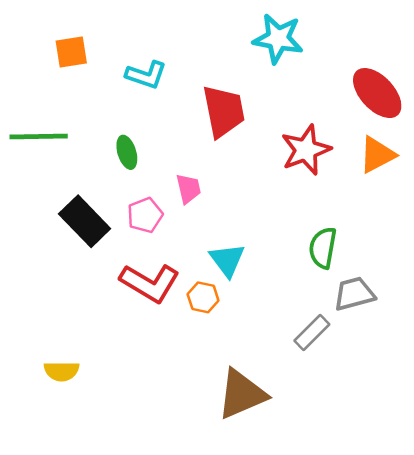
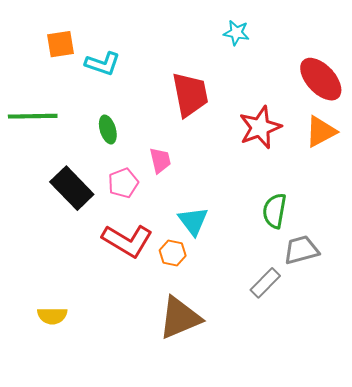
cyan star: (278, 39) -> (236, 33), size x0.6
cyan L-shape: (146, 75) -> (103, 64), moved
brown triangle: (242, 394) -> (180, 318), moved

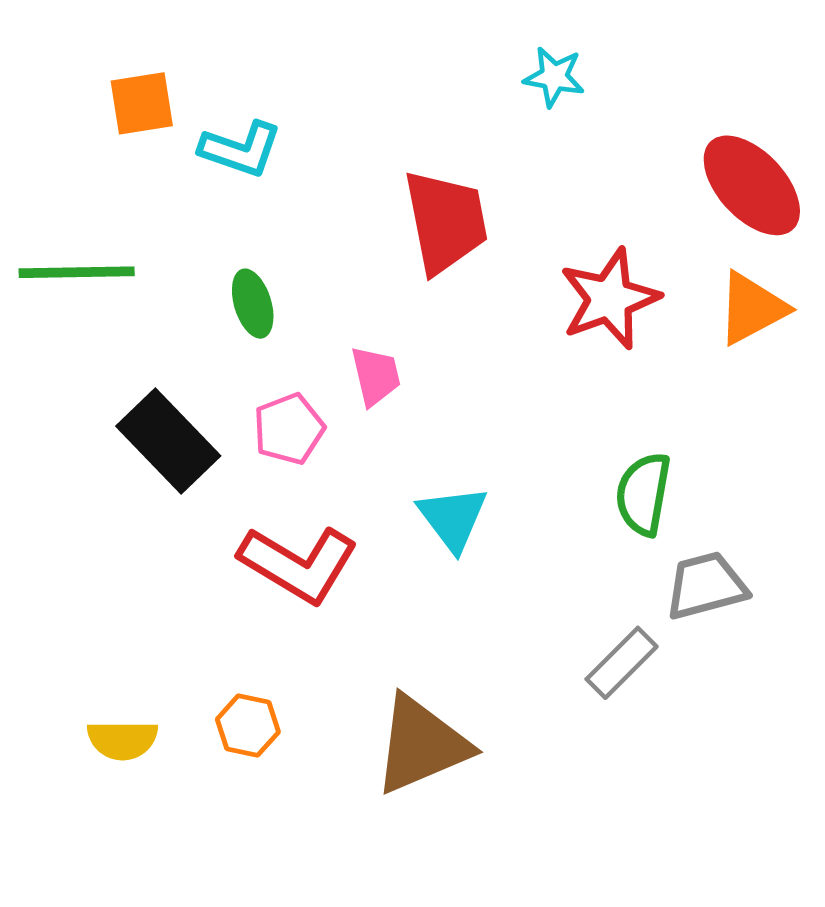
orange hexagon: (173, 253) -> (248, 726), moved

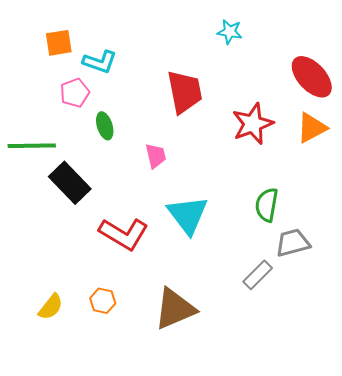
green line: (77, 272) -> (32, 146), moved
pink pentagon: (289, 429) -> (75, 93), moved
cyan triangle: (453, 518) -> (188, 215), size x1.4
yellow semicircle: (122, 740) -> (51, 307), turned -52

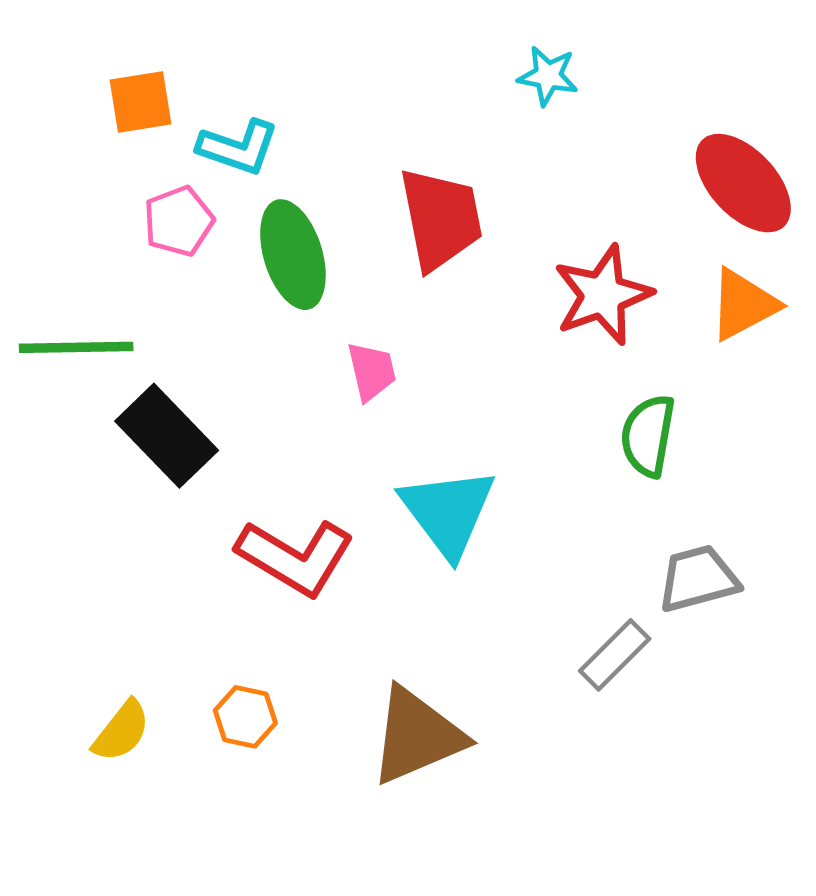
green ellipse: (105, 126) -> (293, 255), moved, size x1.6
green semicircle: (267, 205) -> (648, 436), moved

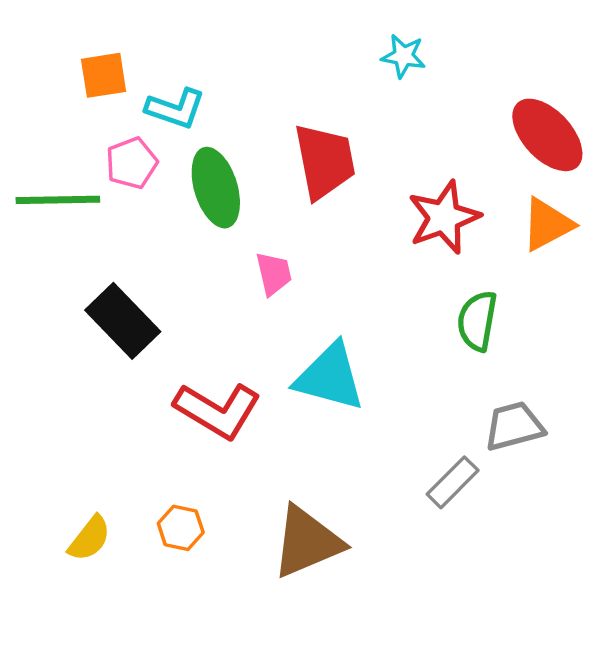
green line: (76, 347) -> (58, 200), moved
cyan triangle: (448, 512) -> (330, 377), turned -38

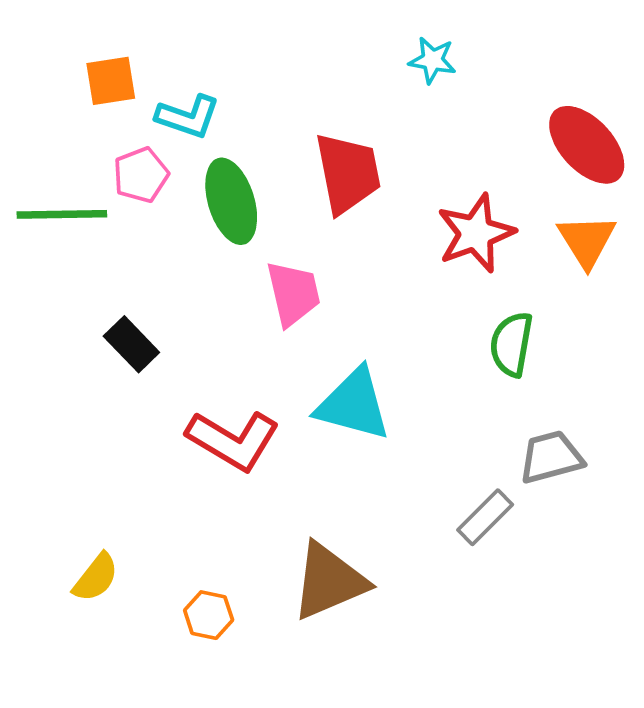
orange triangle: (547, 224) -> (587, 241), turned -34
pink trapezoid: (274, 274) -> (293, 293), size x1.4
black rectangle: (123, 321) -> (131, 344), size x0.7
orange hexagon: (181, 528) -> (209, 615), moved

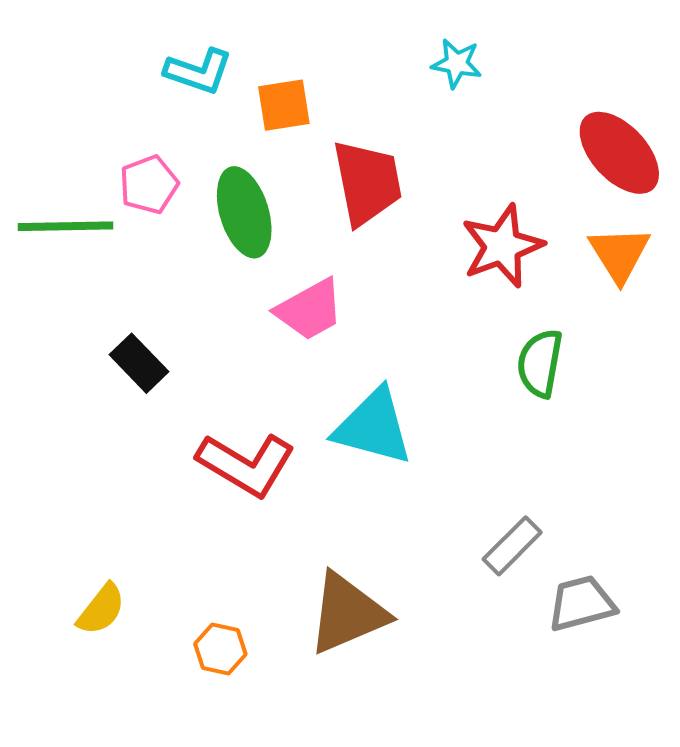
orange square: (111, 81) -> (284, 105), moved
cyan L-shape: (188, 117) -> (199, 71), moved
pink trapezoid: (293, 293) -> (310, 310), turned 74
gray trapezoid: (551, 457) -> (582, 603), moved

